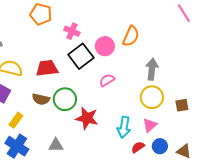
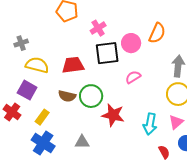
pink cross: (72, 31) -> (98, 28), turned 35
black square: (81, 56) -> (107, 53), turned 30
red semicircle: (138, 147) -> (164, 152), moved, turned 96

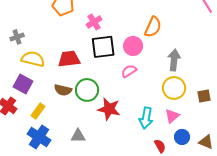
pink circle: (131, 43) -> (133, 46), moved

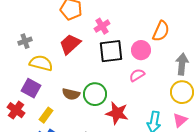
red trapezoid: (69, 59) -> (70, 44), moved, turned -35

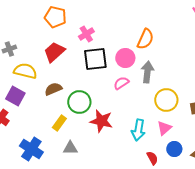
gray arrow: (182, 64) -> (147, 72), moved
brown semicircle: (71, 94) -> (53, 89), moved, turned 144
yellow rectangle: (46, 115) -> (59, 123), moved

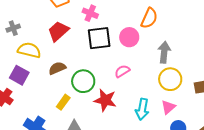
pink cross: (86, 34) -> (90, 13), turned -35
gray arrow: (147, 72) -> (164, 52), moved
pink semicircle: (121, 83) -> (122, 71), moved

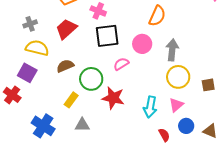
gray cross: (13, 28) -> (30, 24), moved
pink circle: (129, 37) -> (142, 44), moved
pink semicircle: (122, 71) -> (121, 64), moved

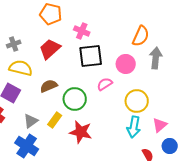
gray arrow: (172, 50) -> (156, 58), moved
yellow circle: (178, 77) -> (137, 101), moved
red star: (113, 98) -> (81, 132), moved
gray triangle: (82, 125) -> (31, 121), moved, turned -35

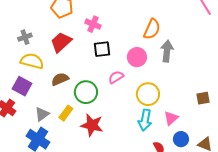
black square: (91, 56) -> (102, 49), size x0.7

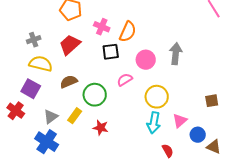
orange semicircle: (152, 29) -> (128, 32), moved
red star: (92, 125) -> (101, 128), size x0.7
blue circle: (181, 139) -> (198, 135), moved

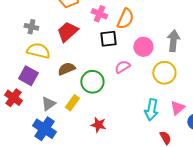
gray cross: (34, 40) -> (31, 27), turned 32
yellow circle: (157, 97) -> (164, 73), moved
red star: (101, 128) -> (98, 125), moved

